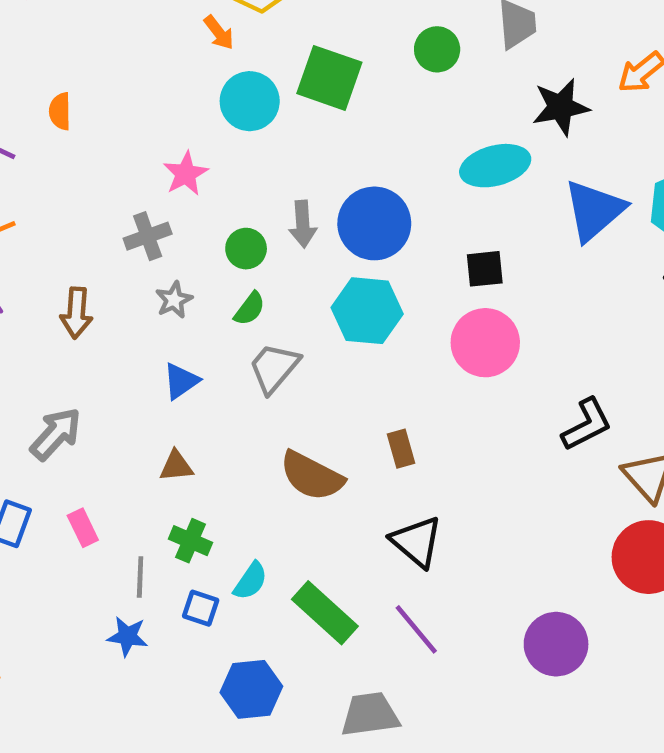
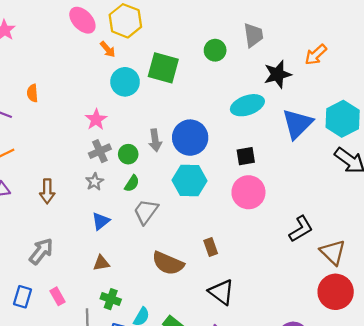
gray cross: (148, 236) -> (100, 151), moved

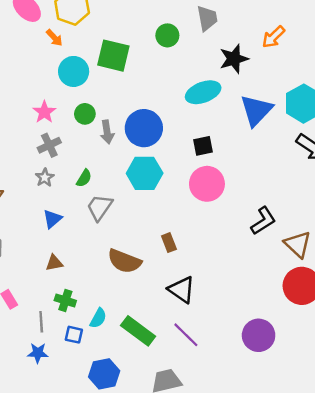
green circle: (128, 154) -> (85, 114), moved

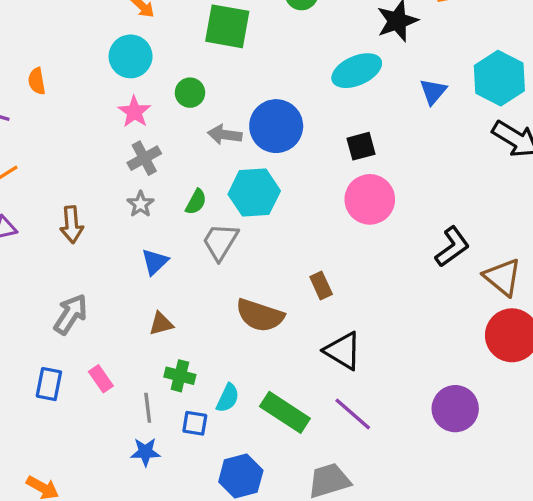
cyan circle: (74, 71) -> (131, 56), moved
blue triangle: (256, 110) -> (433, 92), size x0.6
green circle: (85, 114) -> (190, 93), moved
gray arrow: (107, 132) -> (225, 135), turned 110
cyan hexagon: (145, 173) -> (254, 193), moved

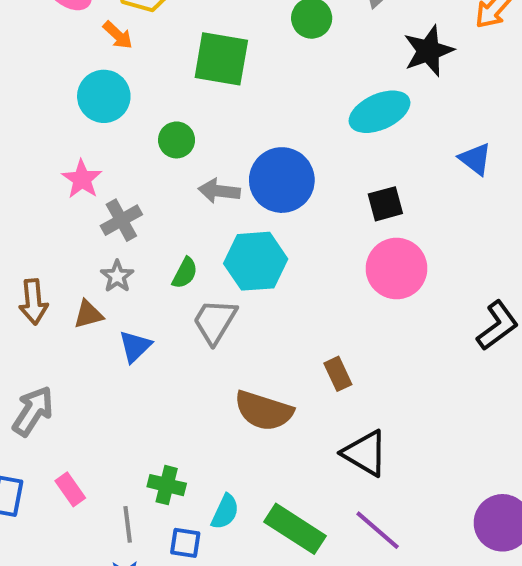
blue triangle: (433, 92) -> (475, 159), moved, turned -32
pink star: (134, 112) -> (82, 179), moved
brown triangle: (161, 324) -> (88, 314), moved

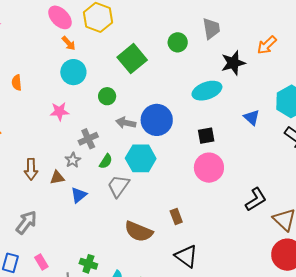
orange arrow: (118, 35) -> (69, 43), moved
green square: (221, 59) -> (132, 59), turned 36
pink star: (82, 179) -> (59, 111), turned 30
gray cross: (121, 220) -> (88, 139), moved

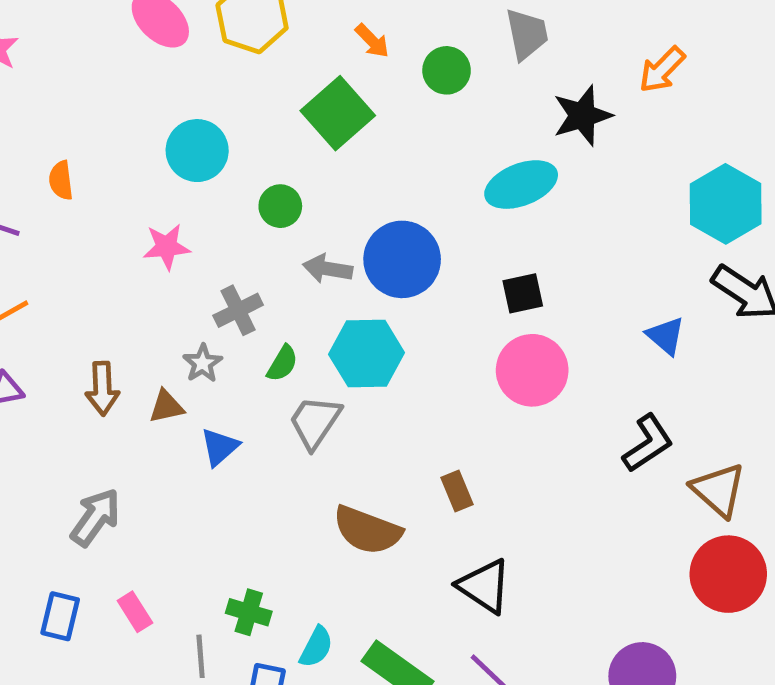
orange arrow: (69, 43) -> (372, 41), moved
blue triangle: (252, 117) -> (666, 336), moved

